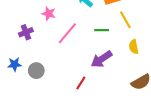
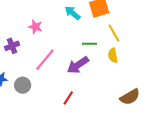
pink line: (67, 33) -> (45, 60), moved
yellow semicircle: (134, 47) -> (113, 55), moved
purple arrow: (102, 59) -> (78, 65), moved

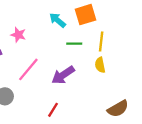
yellow line: (114, 33) -> (101, 41), turned 36
green line: (90, 44) -> (74, 44), moved

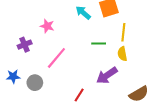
green line: (74, 44) -> (99, 44), moved
purple arrow: (63, 75) -> (107, 75), moved

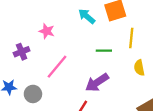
yellow semicircle: (122, 54) -> (139, 68), moved
purple arrow: (107, 75) -> (97, 83), moved

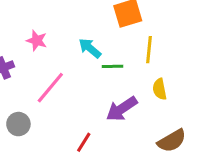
cyan arrow: (87, 16) -> (90, 48), moved
purple arrow: (97, 83) -> (122, 109), moved

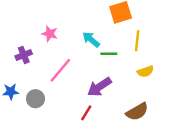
yellow semicircle: (160, 89) -> (145, 72), turned -98
purple arrow: (122, 109) -> (99, 87), moved
brown semicircle: (172, 141) -> (137, 112), moved

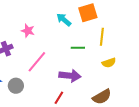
cyan arrow: (91, 40) -> (64, 20), moved
purple arrow: (99, 87) -> (70, 76), turned -140

